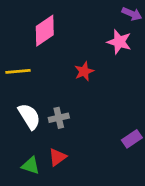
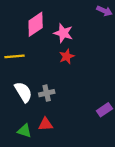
pink star: (119, 42) -> (63, 33), moved
red triangle: (57, 157) -> (46, 124), turned 32

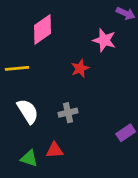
pink star: (63, 33) -> (104, 40), moved
gray cross: (47, 93) -> (68, 113), moved

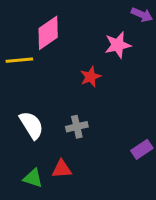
pink star: (104, 40) -> (118, 45), turned -30
yellow line: (17, 68) -> (19, 60), moved

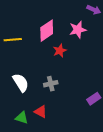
pink diamond: (48, 33) -> (47, 31), moved
red triangle: (62, 169) -> (41, 112), turned 32

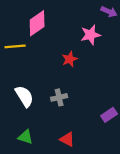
pink diamond: (47, 31) -> (37, 23), moved
red triangle: (41, 112) -> (67, 139), moved

